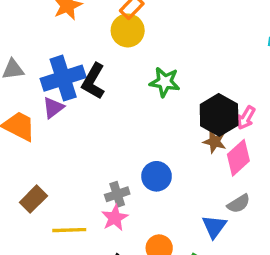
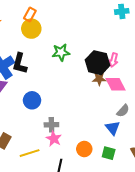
pink diamond: (238, 158) -> (115, 84), turned -60
blue circle: (157, 176) -> (32, 100), moved
gray cross: (117, 194) -> (51, 125), turned 32

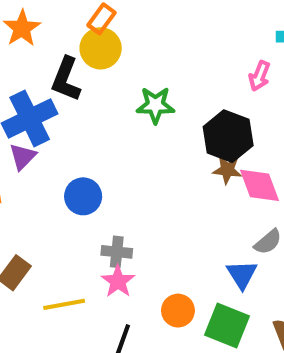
pink arrow: (113, 60) -> (259, 76), moved
black L-shape: (20, 63) -> (66, 79), moved
green square: (109, 153) -> (227, 325), size x1.5

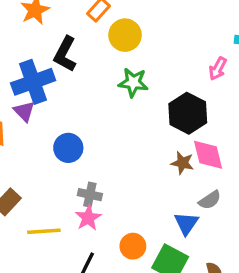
yellow circle: (101, 48) -> (125, 35), moved
purple triangle: (23, 157) -> (24, 111), turned -35
brown star: (227, 170) -> (182, 163), moved

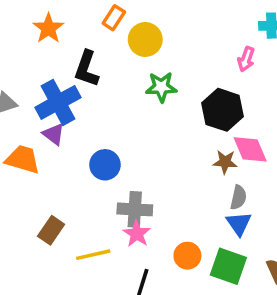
gray cross: (90, 195) -> (135, 209), size x1.4
gray semicircle: (210, 200) -> (238, 197), moved, turned -35

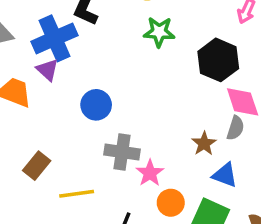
brown star: (225, 162) -> (204, 144), moved, turned 30
gray semicircle: (238, 197) -> (235, 128), moved
blue triangle: (239, 224) -> (225, 175), turned -40
pink star: (137, 234) -> (150, 173), moved

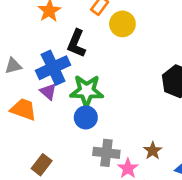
green star: (159, 32) -> (87, 91), moved, size x1.4
brown star: (204, 144) -> (153, 151), moved

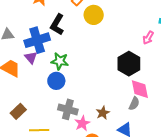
green star: (87, 91) -> (60, 61), size x0.7

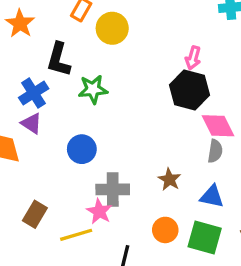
pink arrow: (148, 38) -> (193, 58), moved
blue cross: (37, 40) -> (34, 93), size x0.7
green star: (60, 61) -> (93, 89), moved
pink star: (82, 123) -> (99, 211), moved

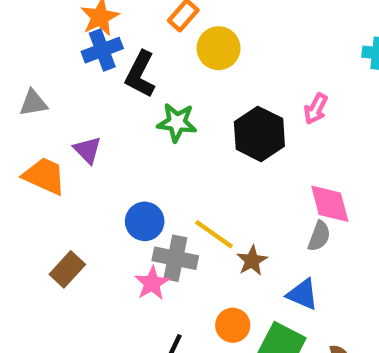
black hexagon: (189, 90) -> (259, 134), moved
blue cross: (34, 93) -> (102, 50), moved
blue circle: (82, 149) -> (145, 221), moved
yellow line: (76, 235) -> (214, 234), moved, turned 40

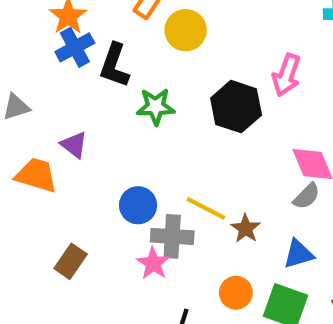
pink arrow: (316, 109) -> (286, 75), size x1.4
gray semicircle: (319, 236) -> (307, 196), turned 32
blue triangle: (303, 294) -> (298, 254), turned -32

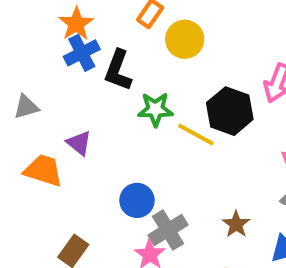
yellow line: (206, 208) -> (196, 135), moved
gray cross: (172, 236) -> (168, 230), turned -36

